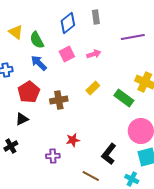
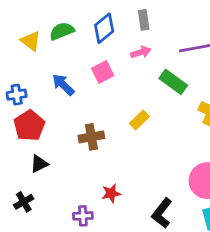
green semicircle: (37, 40) -> (62, 31), moved, turned 96
pink arrow: (94, 54) -> (141, 52), moved
red pentagon: (29, 92) -> (29, 126), moved
green rectangle: (124, 98) -> (173, 82), moved

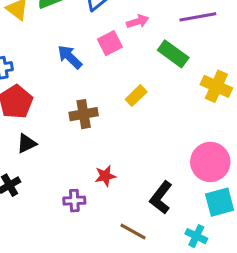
pink square: (103, 72) -> (110, 43), moved
blue arrow: (63, 85) -> (70, 57), moved

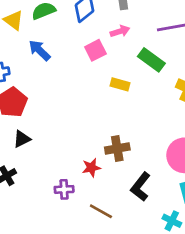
blue arrow: (70, 57) -> (40, 50), moved
yellow rectangle: (136, 96) -> (120, 84), moved, turned 60
brown cross: (84, 114) -> (117, 149), moved
brown line: (133, 231) -> (101, 211), moved

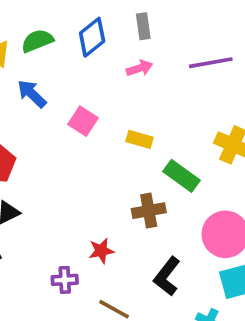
pink square: (95, 50) -> (83, 121), moved, turned -30
green rectangle: (151, 60) -> (182, 176), moved
brown cross: (117, 149) -> (149, 211), moved

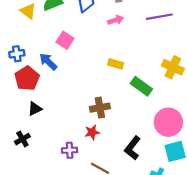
blue arrow: (32, 94) -> (48, 62), moved
pink square: (83, 121) -> (65, 40), moved
brown cross: (149, 211) -> (100, 108), moved

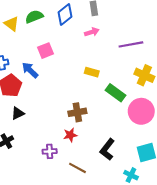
purple line: (159, 17) -> (131, 44), moved
pink square: (65, 40) -> (46, 51), turned 35
pink circle: (168, 122) -> (141, 111), moved

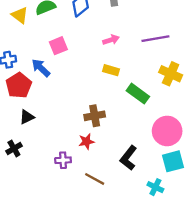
pink arrow: (92, 32) -> (111, 40), moved
pink circle: (141, 111) -> (167, 131), moved

